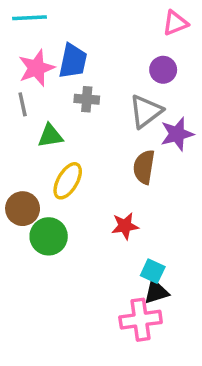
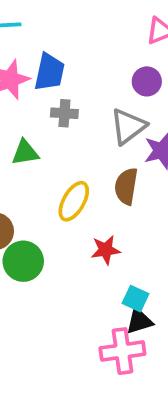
yellow ellipse: (68, 181) -> (74, 201), moved

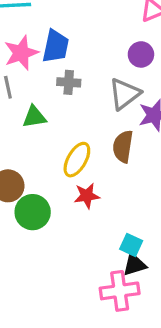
red star: (106, 250) -> (87, 196), moved

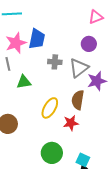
gray cross: (69, 82) -> (55, 62), moved
red star: (87, 196) -> (71, 123), moved
green circle: (33, 212) -> (52, 153), moved

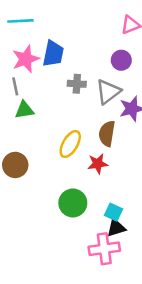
green triangle: (24, 82) -> (24, 110), moved

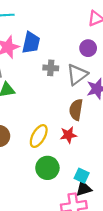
yellow ellipse: (70, 144) -> (39, 136), moved

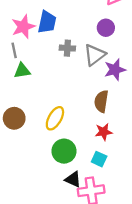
brown semicircle: (76, 110) -> (101, 101), moved
red star: (68, 135) -> (104, 132), moved
black triangle: (84, 189) -> (73, 179), moved, turned 42

